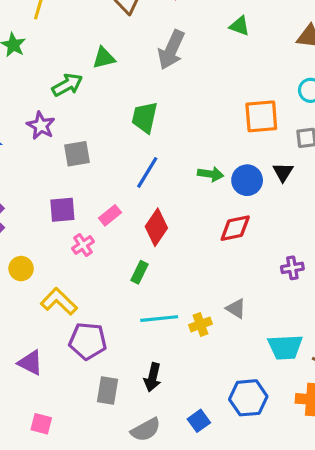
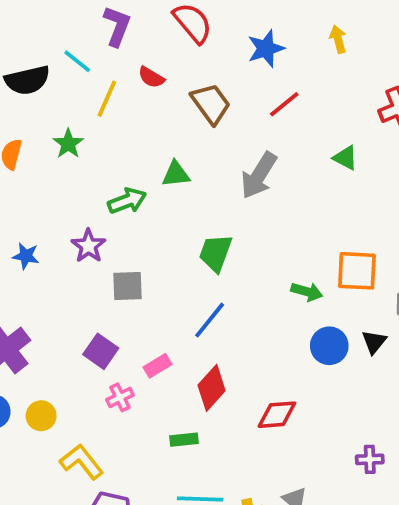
green arrow: (210, 174) -> (307, 292), moved
purple square: (62, 210) -> (101, 351), turned 32
red diamond: (235, 228) -> (277, 415), moved
green rectangle: (140, 272) -> (184, 440), turned 50

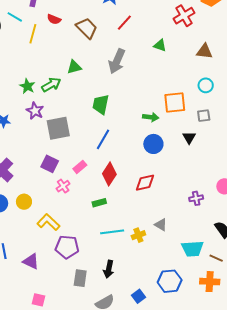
green star: (68, 144) -> (27, 86), moved
gray square: (128, 286) -> (58, 128), size x1.4
blue circle: (329, 346) -> (153, 144), moved

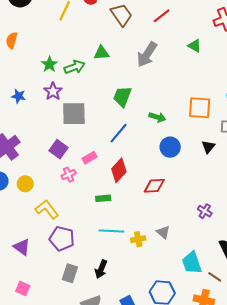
green arrow: (151, 117) -> (157, 117), moved
purple cross: (196, 198) -> (205, 211), turned 32
cyan trapezoid: (192, 249) -> (192, 263), turned 65

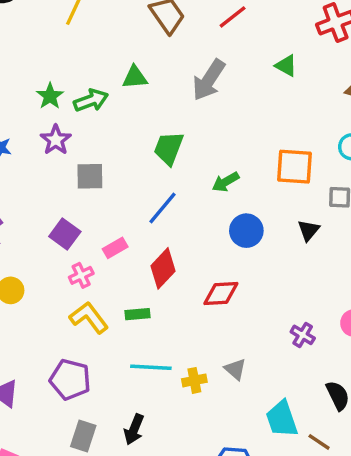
gray square: (74, 114) -> (90, 176), size x0.7
green arrow: (157, 117) -> (226, 182), turned 133
yellow L-shape: (47, 209) -> (89, 318), moved

